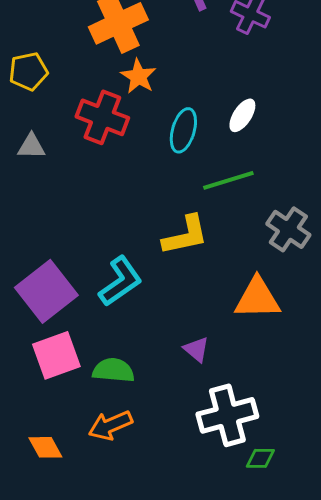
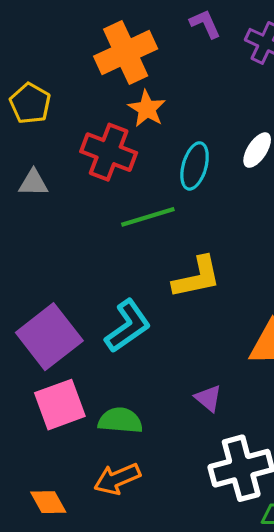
yellow pentagon: (28, 71) -> (30, 103), turned -30
green line: (228, 180) -> (148, 217), moved

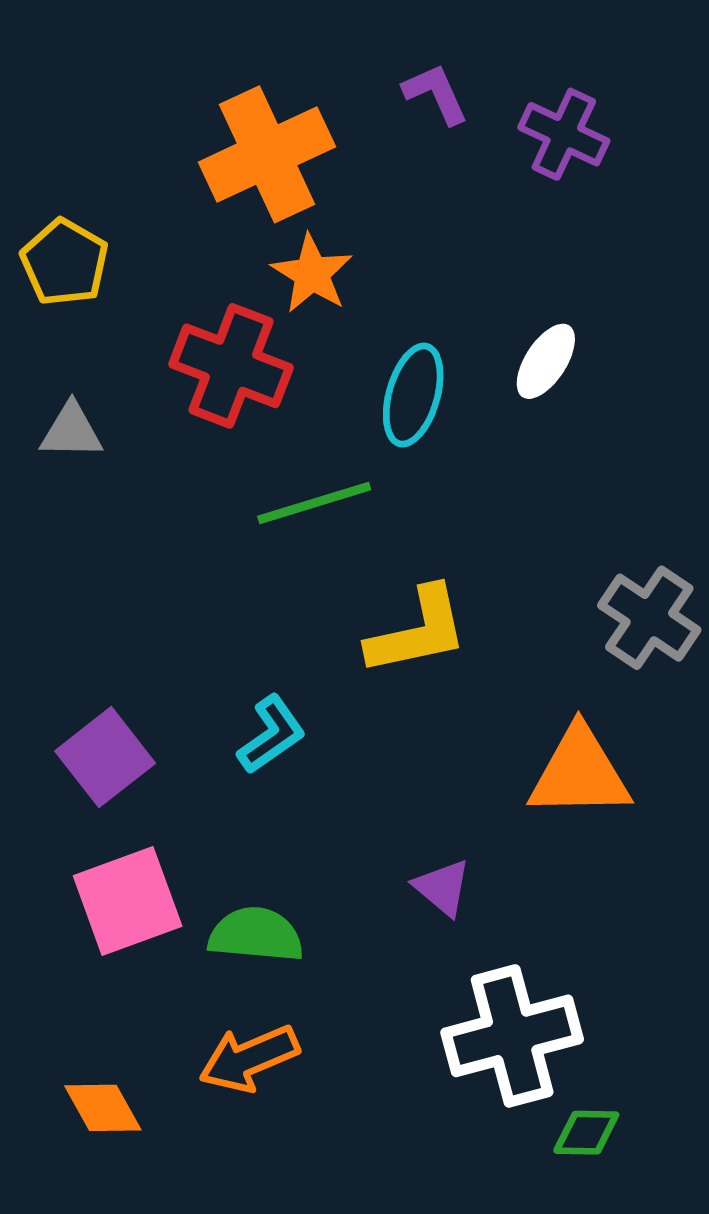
cyan L-shape: (128, 326) -> (272, 735), size x0.7
purple square: (49, 337) -> (105, 757), size x0.7

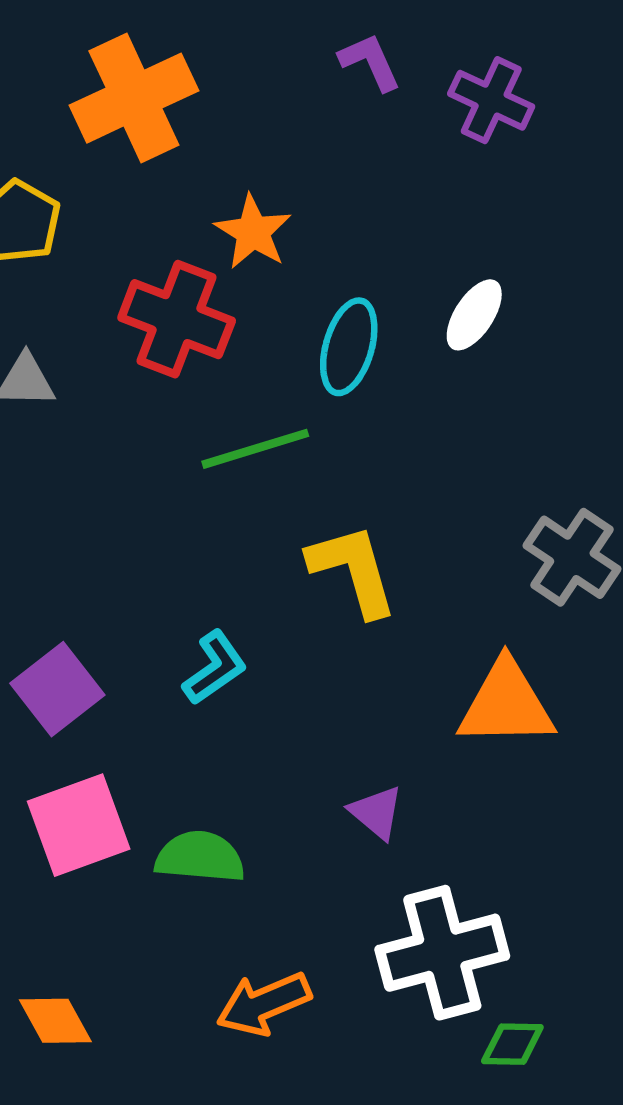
orange cross: (267, 154) -> (134, 98), moved
yellow L-shape: (418, 631) -> (353, 570), turned -94
orange arrow: (249, 1058) -> (264, 1004), moved

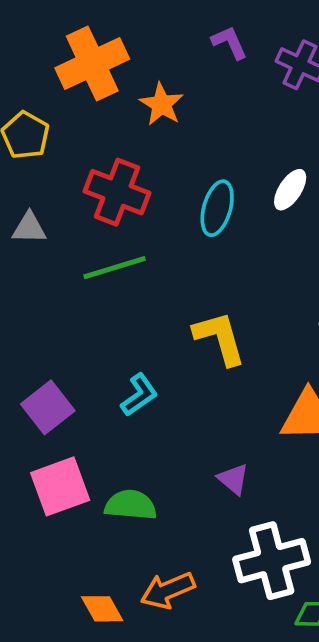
orange star: (253, 232) -> (162, 104), moved
green line: (255, 449) -> (115, 268), moved
orange diamond: (55, 1021) -> (102, 609), moved

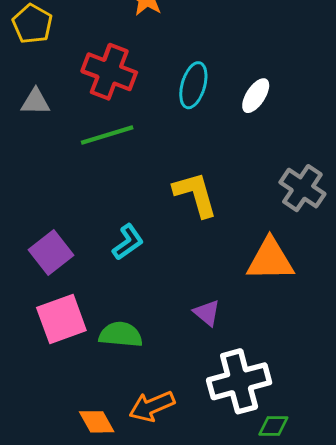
white ellipse: (290, 190) -> (256, 96), moved

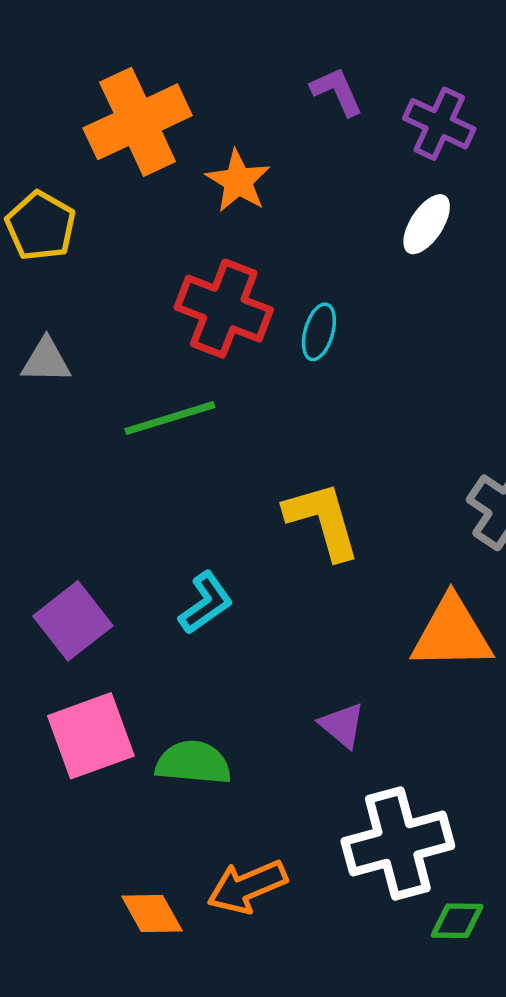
red cross: (109, 72) -> (224, 309), moved
cyan ellipse: (193, 85) -> (319, 332), size x0.7
white ellipse: (256, 96) -> (427, 224), moved

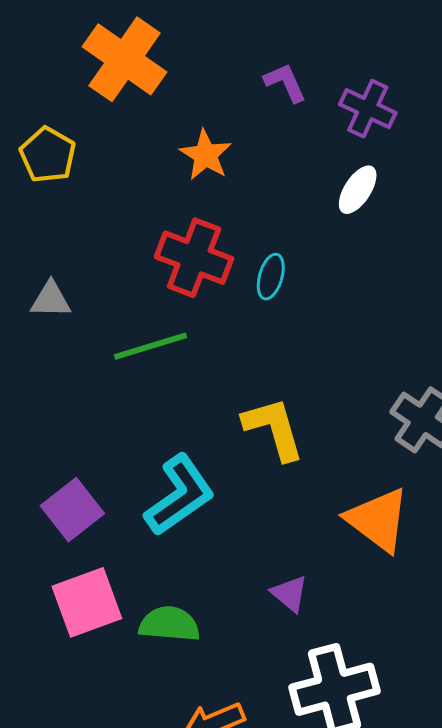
orange cross: (138, 122) -> (125, 59), moved, turned -30
yellow pentagon: (41, 226) -> (48, 155), moved
cyan L-shape: (206, 603) -> (180, 495), size x1.6
orange triangle: (452, 633) -> (378, 520), turned 38

